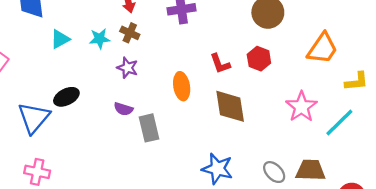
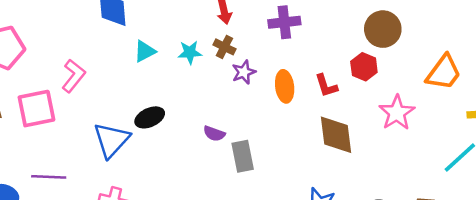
red hexagon: (259, 59) -> (364, 67), moved
purple star: (127, 68) -> (244, 72), moved, turned 30
orange ellipse: (182, 86) -> (285, 86), moved
pink star: (301, 107) -> (397, 113), moved

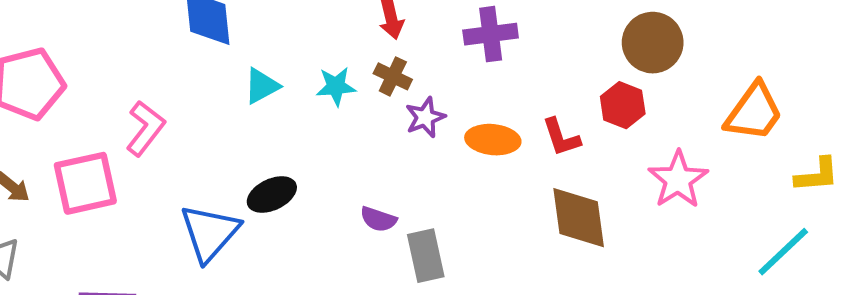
orange ellipse: (285, 86) -> (493, 140), turned -76

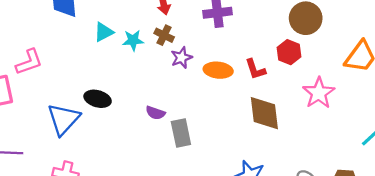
cyan triangle: (262, 86) -> (104, 32), moved
pink L-shape: (145, 128) -> (29, 62), turned 32
black ellipse: (272, 195) -> (98, 99), turned 40

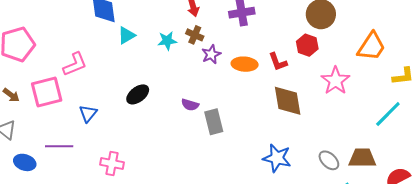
cyan triangle: (104, 32) -> (126, 35), moved
black ellipse: (98, 99) -> (138, 94), turned -50
blue triangle: (63, 119) -> (88, 113), moved, size x0.6

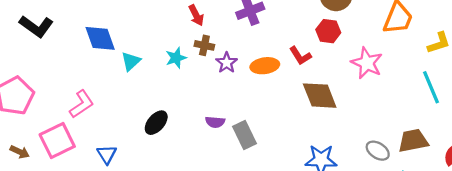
cyan line: (388, 114) -> (431, 87), turned -56

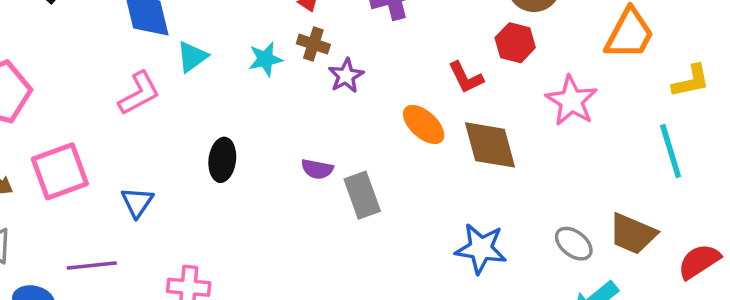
orange ellipse: (265, 66) -> (424, 125), moved, turned 44
pink L-shape: (82, 104) -> (139, 93), moved
black ellipse: (156, 123) -> (222, 160), turned -40
brown trapezoid: (413, 141) -> (633, 234), turned -152

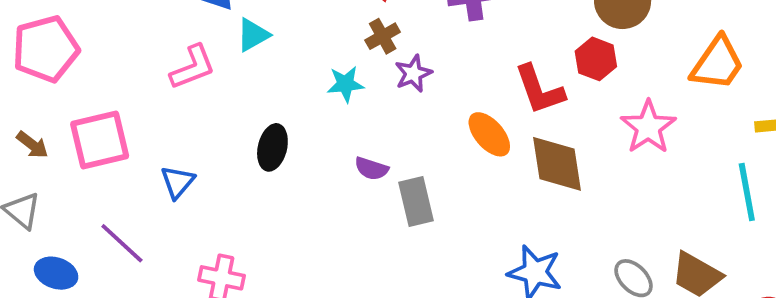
brown cross: (313, 44) -> (383, 36), turned 36
cyan star: (265, 59) -> (345, 84), moved
red L-shape: (466, 77) -> (539, 90), size x1.4
purple line: (92, 265) -> (122, 243), turned 42

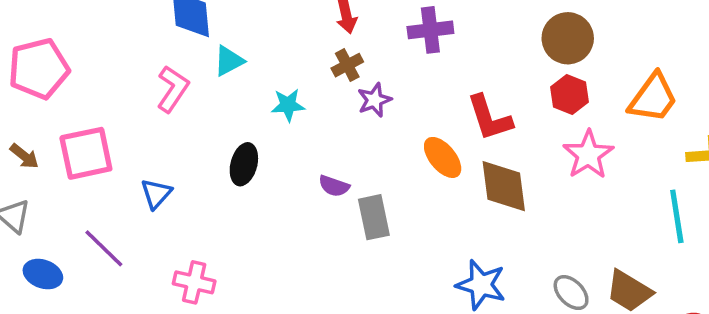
red hexagon: (596, 59) -> (569, 95), moved
pink L-shape: (193, 67) -> (173, 89), turned -36
cyan star: (345, 84) -> (288, 105), moved

